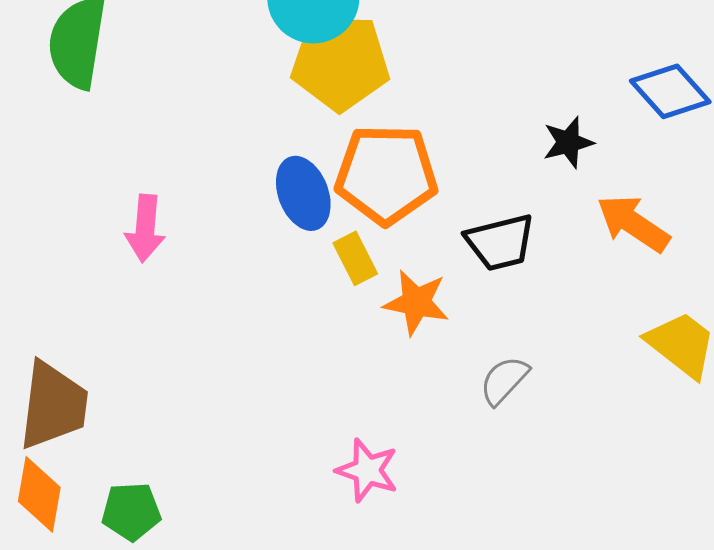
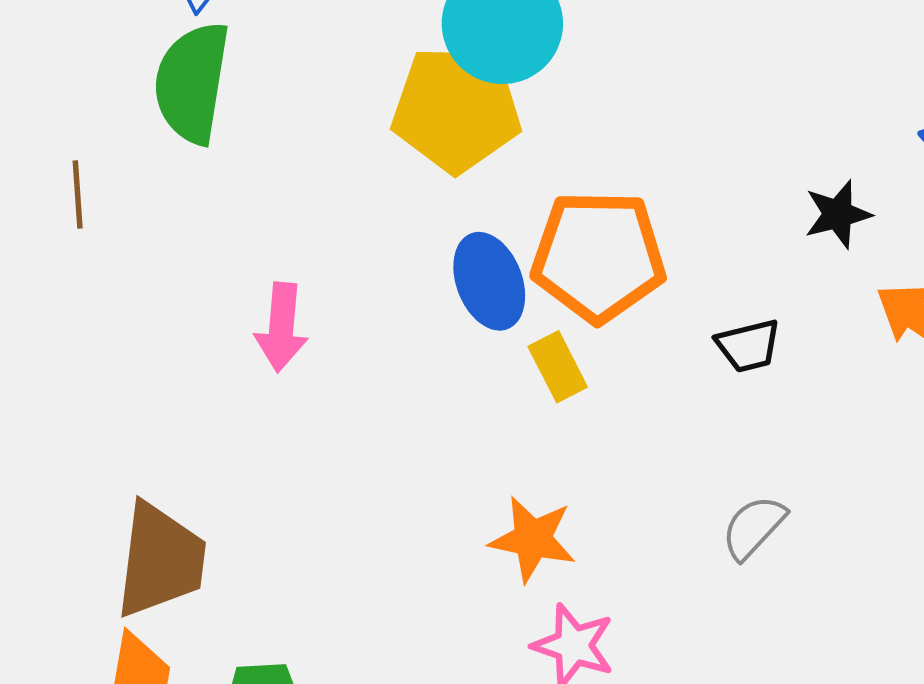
yellow pentagon: (340, 62) -> (456, 109), moved
black trapezoid: (500, 242) -> (748, 346), size x0.7
orange star: (416, 302) -> (533, 539), moved

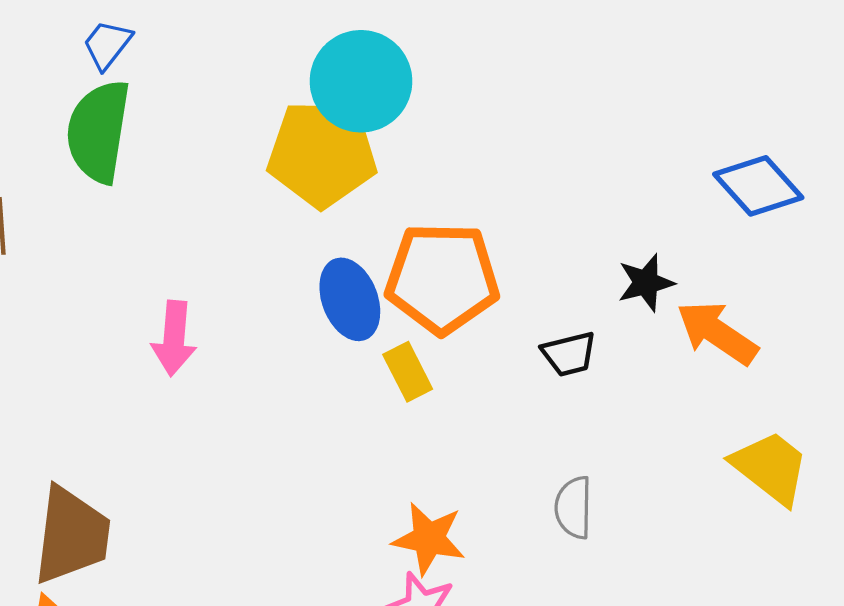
black star: (838, 214) -> (646, 283), moved
gray semicircle: (754, 527) -> (574, 507), turned -42
orange star: (533, 539) -> (429, 539), moved

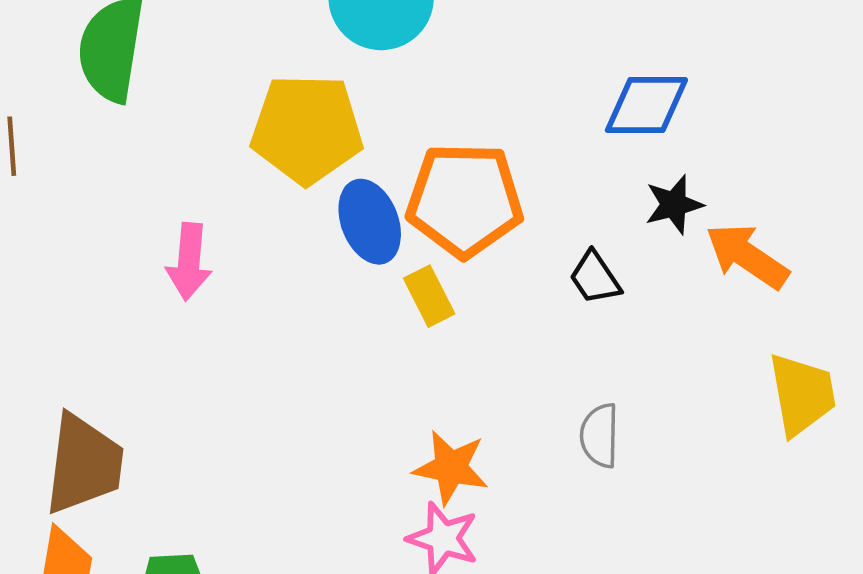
yellow pentagon: (322, 154) -> (307, 129), moved
blue diamond: (758, 186) -> (646, 105), moved, turned -48
black trapezoid: (569, 354) -> (595, 278), turned 70
yellow trapezoid: (771, 467) -> (802, 394), turned 42

